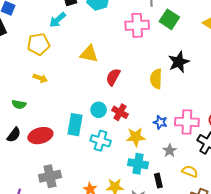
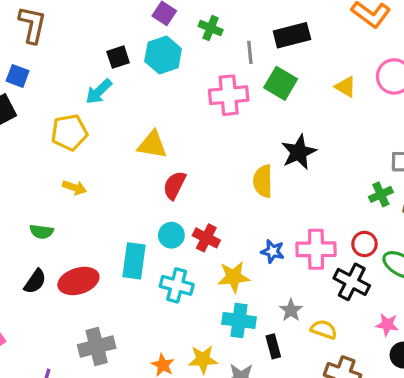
red semicircle: (113, 77) -> (174, 185), moved
gray star: (170, 151) -> (291, 310), moved

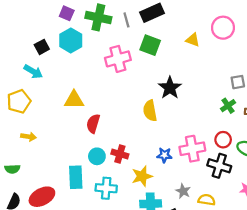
green cross: (211, 28) -> (98, 17), size x1.6
gray line: (250, 52) -> (126, 20), moved
cyan arrow: (99, 92) -> (33, 72), turned -96

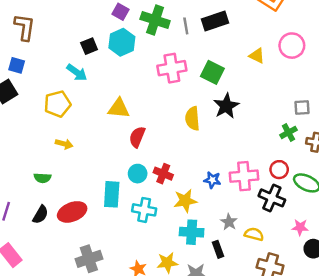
green square: (150, 45) -> (212, 72), moved
yellow semicircle: (150, 111) -> (193, 119), moved

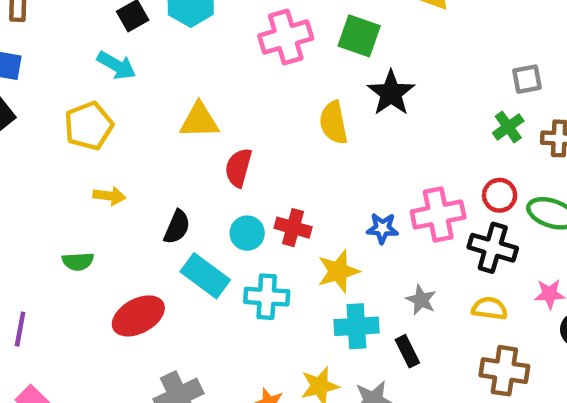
cyan rectangle: (112, 194) -> (205, 276), turned -50
black semicircle: (40, 215) -> (177, 227), moved
yellow semicircle: (254, 234) -> (490, 308), moved

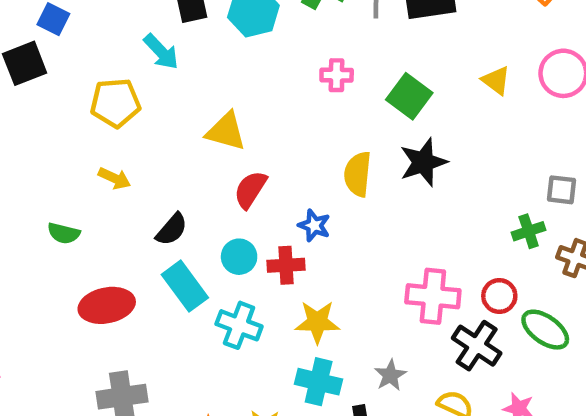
pink cross: (286, 37) -> (337, 75), size x0.6
red cross: (293, 228) -> (286, 265), turned -36
blue star: (382, 228) -> (314, 225), moved

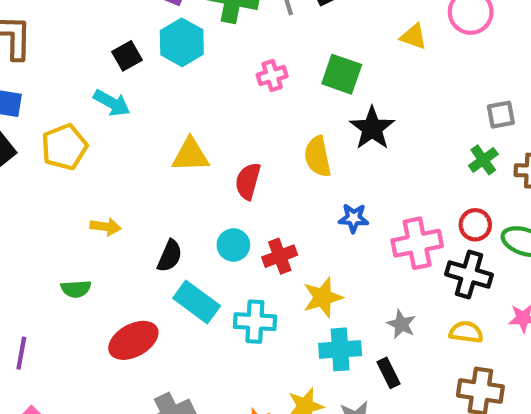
yellow pentagon: (115, 103) -> (64, 147), moved
red semicircle: (250, 190) -> (248, 181), moved
blue star: (314, 225) -> (354, 218), moved
cyan circle: (239, 257) -> (233, 245), moved

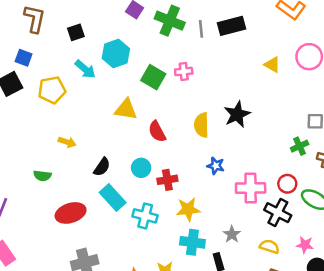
cyan hexagon: (182, 42) -> (116, 54), moved
black square: (127, 56) -> (76, 32), moved
green square: (342, 74) -> (153, 77), moved
red semicircle: (248, 181) -> (157, 132), turned -55

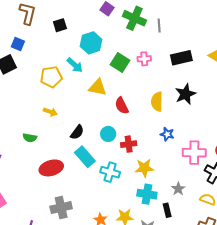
black rectangle: (231, 26) -> (181, 58), moved
cyan arrow: (85, 69) -> (75, 65), moved
yellow pentagon: (52, 90) -> (51, 77), moved

